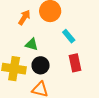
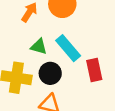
cyan rectangle: (69, 36) -> (68, 48), moved, size x1.5

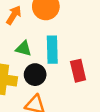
cyan rectangle: (68, 48) -> (52, 50), turned 40

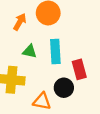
black circle: (35, 75) -> (64, 88), moved

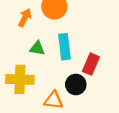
red rectangle: (79, 69) -> (91, 64), turned 42

